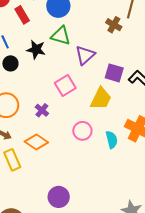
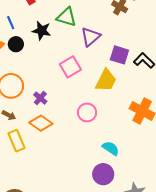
purple cross: (42, 110) -> (40, 98), moved
cyan semicircle: (112, 140) -> (111, 148), moved, turned -42
purple circle: (59, 197) -> (103, 174), moved

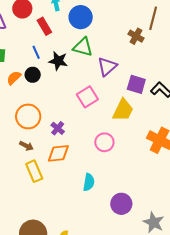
blue line: (11, 23) -> (36, 52), moved
orange diamond: (41, 123) -> (58, 153), turned -40
cyan semicircle: (111, 148) -> (89, 182), moved, turned 66

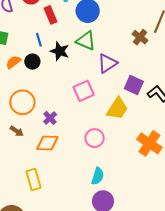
yellow rectangle: (34, 171) -> (34, 180), moved
cyan semicircle: (89, 182) -> (98, 176), moved

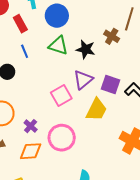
blue line: (39, 40) -> (25, 51), moved
black star: (60, 51) -> (86, 49), moved
purple triangle: (107, 63) -> (83, 80), moved
pink circle: (95, 138) -> (62, 138), moved, size x1.4

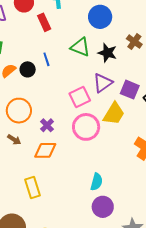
blue circle: (57, 16) -> (100, 17), moved
blue line: (25, 51) -> (46, 59), moved
pink circle: (62, 138) -> (86, 127), moved

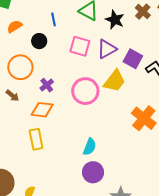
black circle: (28, 69) -> (39, 41), moved
pink square: (80, 97) -> (80, 46), moved, turned 35
yellow rectangle: (33, 187) -> (36, 139), moved

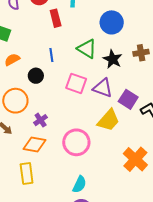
brown cross: (143, 12) -> (141, 53), turned 35
purple triangle: (107, 49) -> (103, 88), turned 45
pink circle: (85, 91) -> (76, 142), moved

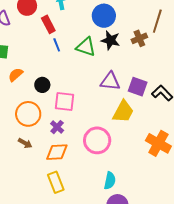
blue line: (51, 55) -> (57, 45), moved
black star: (113, 59) -> (110, 40), moved
pink square: (76, 83) -> (64, 101), moved

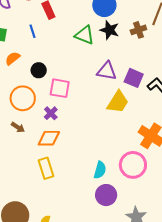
blue line: (57, 45) -> (33, 31), moved
pink circle: (97, 140) -> (133, 165), moved

